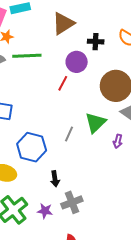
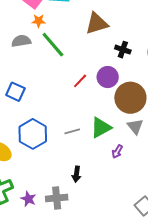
green line: (27, 56) -> (53, 45), turned 36
purple circle: (77, 62) -> (108, 77), moved
gray line: (69, 134) -> (72, 131), turned 35
black arrow: (55, 179) -> (76, 174), moved

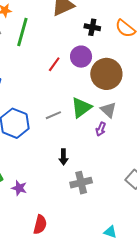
green line: (53, 45) -> (22, 32), turned 64
gray triangle: (135, 126) -> (108, 110), moved
gray cross: (57, 198) -> (81, 183), moved

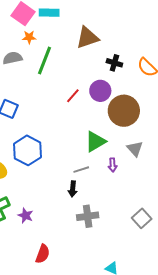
gray triangle: (108, 110) -> (135, 149), moved
gray line: (53, 115) -> (81, 170), moved
purple arrow: (101, 129) -> (113, 165), turned -32

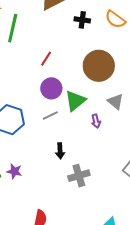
purple circle: (100, 91) -> (51, 88), moved
gray line: (81, 170) -> (50, 116), moved
purple star: (26, 215) -> (14, 171), moved

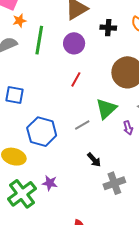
red line: (46, 59) -> (76, 79), moved
purple circle: (51, 88) -> (74, 43), moved
black arrow: (60, 151) -> (94, 160), turned -35

